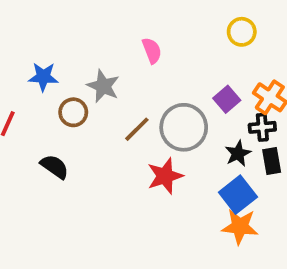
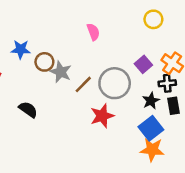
gray star: (103, 86) -> (61, 72), moved
brown circle: (73, 112) -> (44, 62), moved

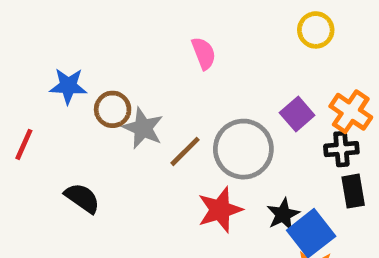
black star: (151, 101) -> (283, 214), moved

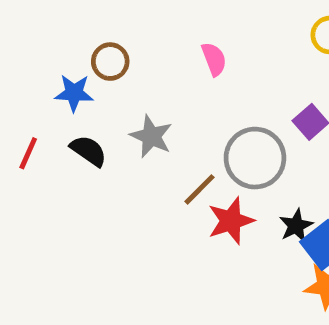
brown circle: (113, 109) -> (110, 62), moved
brown line: (185, 151) -> (199, 189), moved
black semicircle: (82, 198) -> (88, 151), moved

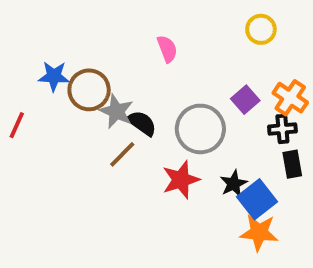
brown circle: (110, 62) -> (89, 90), moved, size x1.4
black semicircle: (88, 151) -> (142, 123), moved
brown line: (199, 189) -> (122, 154), moved

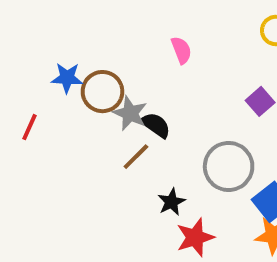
gray circle: (200, 129) -> (229, 166), moved
red star: (181, 180) -> (195, 237), moved
black star: (234, 184) -> (171, 202), moved

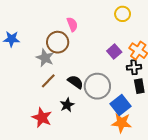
brown circle: (102, 92) -> (58, 42), moved
black semicircle: (156, 125) -> (75, 82), moved
red star: (195, 237) -> (42, 118), moved, turned -30

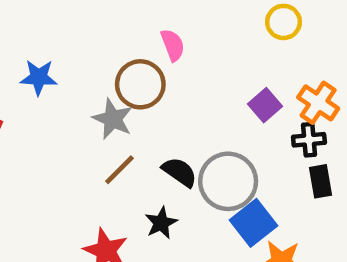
blue square: (120, 105) -> (253, 223), moved

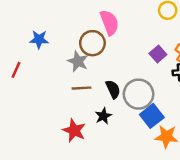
pink semicircle: (173, 45) -> (109, 23), size x1.5
brown line: (120, 170) -> (81, 88), turned 42
black semicircle: (180, 172) -> (113, 89), turned 30

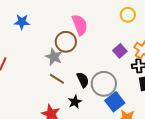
blue star: (39, 40) -> (22, 22), moved
brown line: (81, 88) -> (57, 79), turned 35

